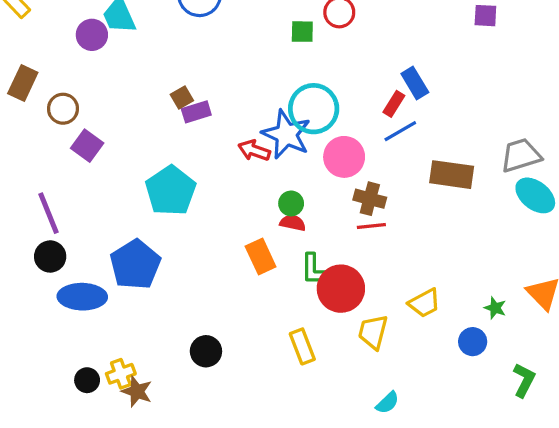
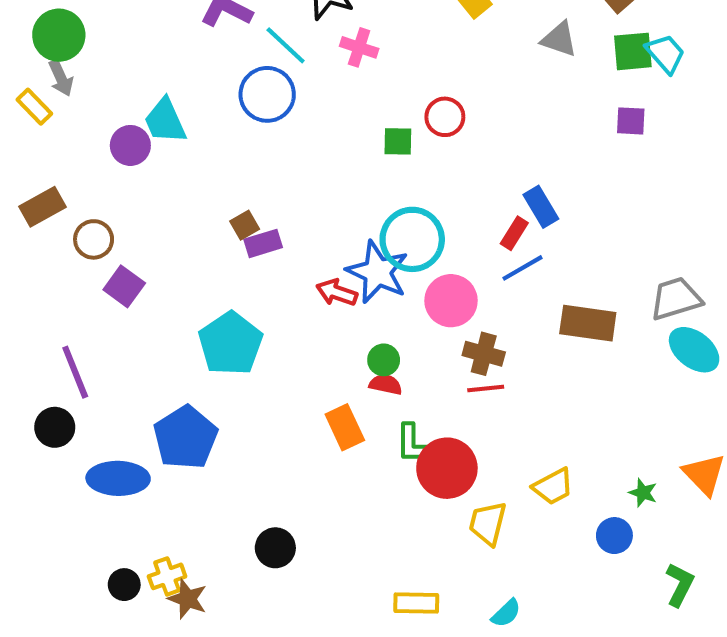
brown rectangle: (23, 83) -> (43, 207), turned 36
black circle: (50, 256) -> (55, 427), moved
yellow rectangle: (302, 346) -> (416, 603), moved, turned -68

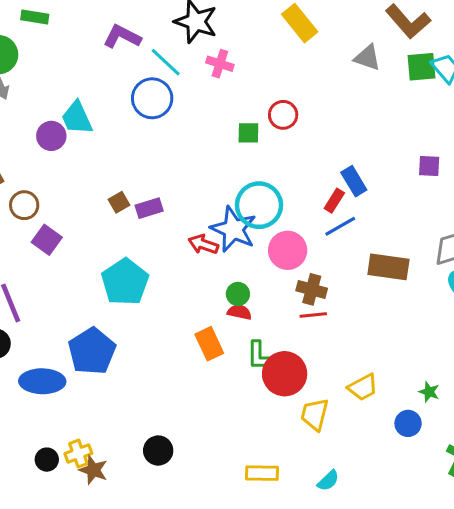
purple square: (631, 121) -> (429, 166), moved
brown square: (245, 225) -> (119, 202), moved
black circle: (275, 548) -> (158, 451), moved

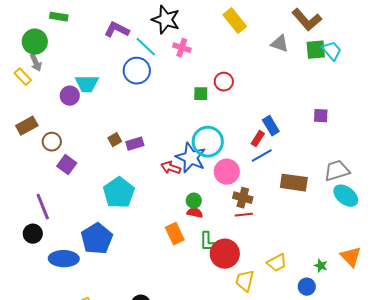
cyan trapezoid: (77, 118) -> (87, 84), turned -65

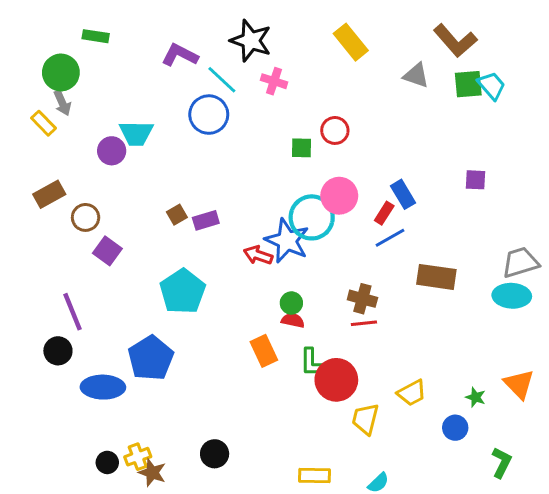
gray trapezoid: (337, 171) -> (520, 262), moved
pink circle: (227, 172) -> (339, 196), moved
cyan ellipse: (346, 196) -> (512, 296), turned -35

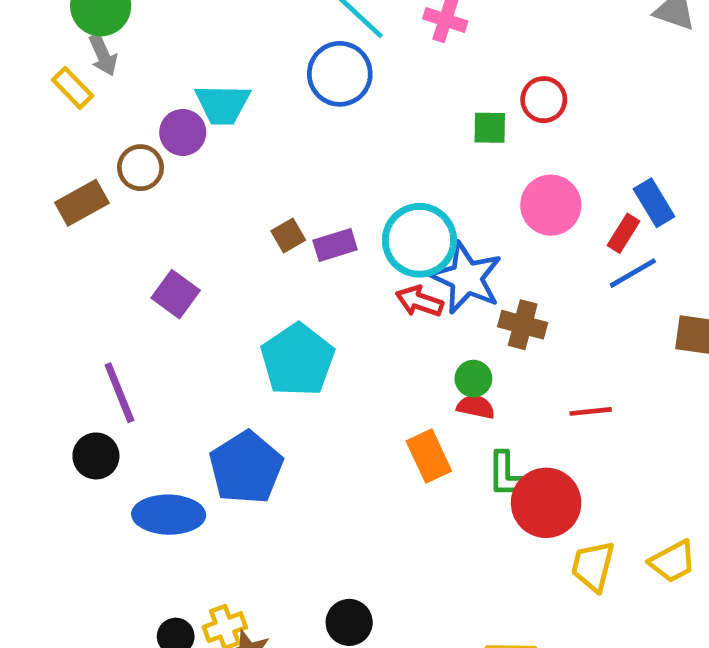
brown circle: (86, 217) -> (141, 168), moved
cyan circle: (312, 217) -> (419, 240), moved
brown cross: (362, 299) -> (523, 325), moved
yellow trapezoid: (412, 393) -> (673, 561), moved

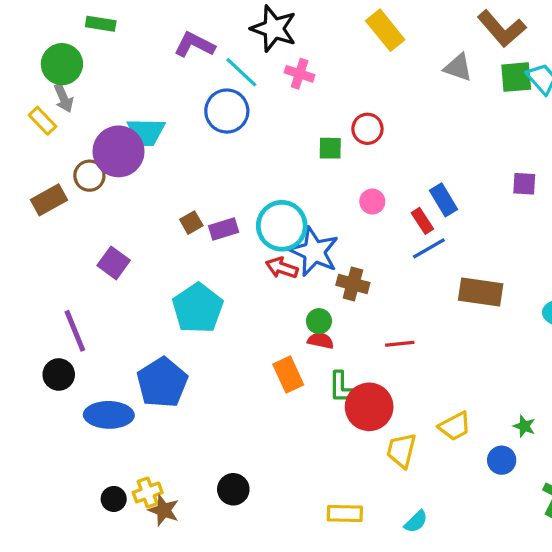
purple circle: (183, 132) -> (119, 151), size x1.6
pink circle: (551, 205) -> (372, 202), size x0.6
red rectangle: (623, 233) -> (422, 221), turned -65
yellow trapezoid: (673, 561) -> (455, 426), moved

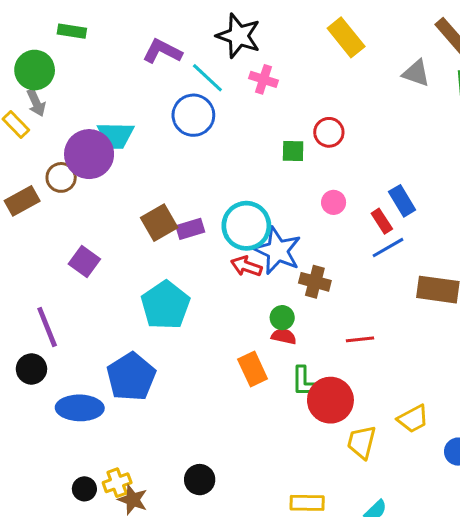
brown square: (191, 223) -> (159, 223), size x1.6

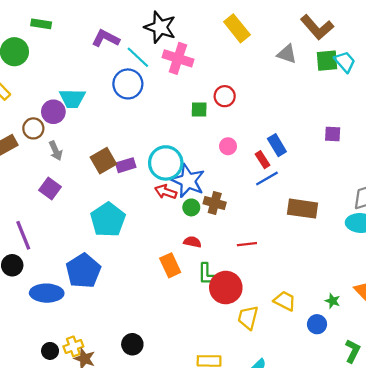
pink cross: (263, 79) -> (178, 58), size x1.5
gray arrow: (36, 103) -> (56, 151), moved
purple circle: (89, 154) -> (53, 112), size x0.7
green circle: (282, 318) -> (191, 207), moved
yellow trapezoid: (413, 419) -> (285, 301), turned -125

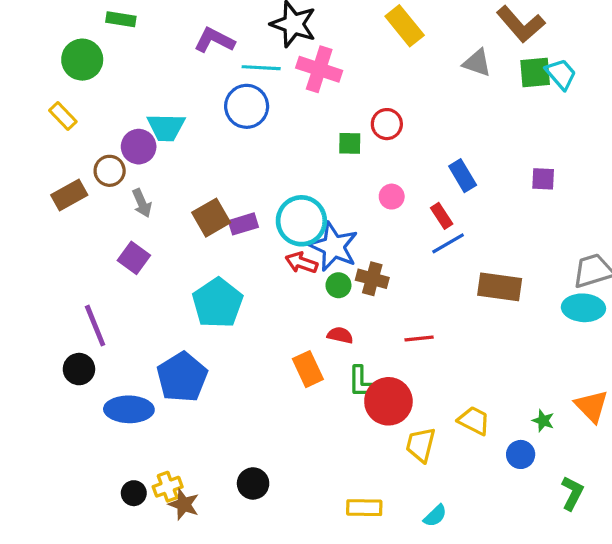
cyan line: (138, 57) -> (261, 68), turned -40
blue rectangle: (277, 145) -> (463, 176), moved

